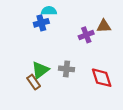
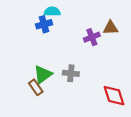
red diamond: (102, 78) -> (114, 96), moved

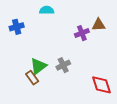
blue cross: (44, 24) -> (17, 27), moved
gray cross: (71, 73) -> (63, 65), turned -32

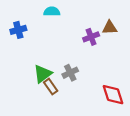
brown rectangle: (32, 78) -> (51, 87), moved

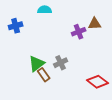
red diamond: (113, 95) -> (98, 82), turned -35

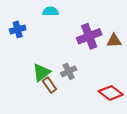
brown triangle: (95, 24) -> (114, 41), moved
purple cross: (79, 32) -> (89, 36), size x1.5

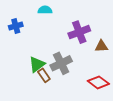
brown triangle: (114, 41) -> (101, 46), moved
gray cross: (69, 71) -> (61, 63), size x1.5

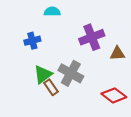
blue cross: (16, 26) -> (32, 41), moved
gray cross: (61, 63) -> (71, 73), turned -35

